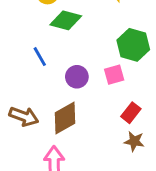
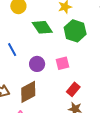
green diamond: (66, 20) -> (42, 27), moved, turned 40
green hexagon: (133, 45) -> (75, 31), moved

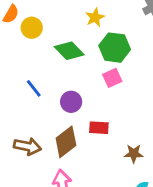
pink square: (63, 63) -> (112, 78), moved
red rectangle: (73, 89) -> (99, 128), moved, turned 64

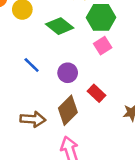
red rectangle: (99, 128) -> (96, 93), turned 48

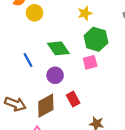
green diamond: (60, 26) -> (58, 48), moved

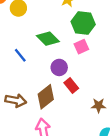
purple circle: (55, 75) -> (59, 67), moved

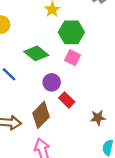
pink square: (81, 47) -> (73, 58), turned -32

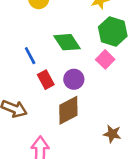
red rectangle: (67, 100) -> (46, 80), moved
brown diamond: (41, 115) -> (68, 110), moved

